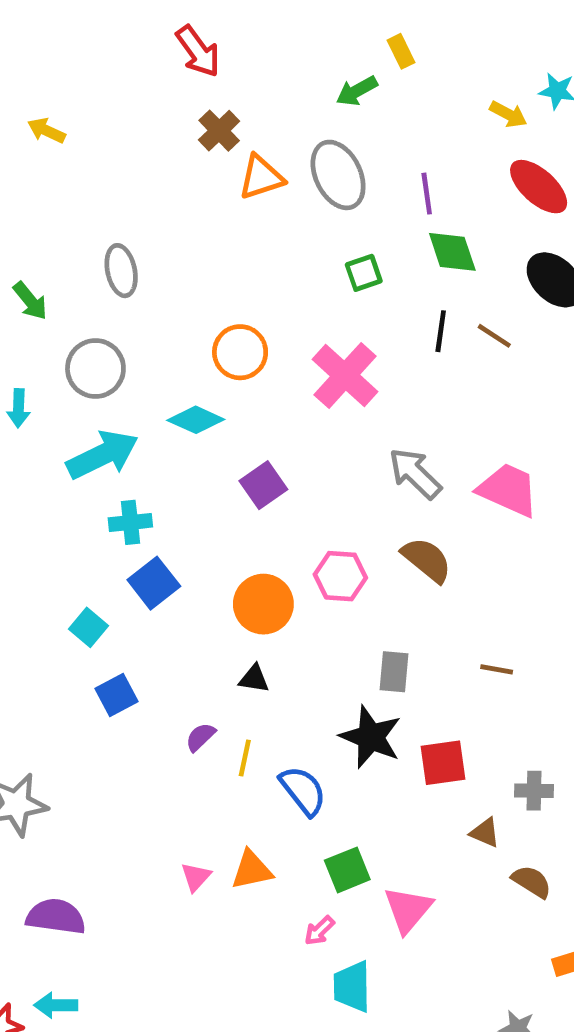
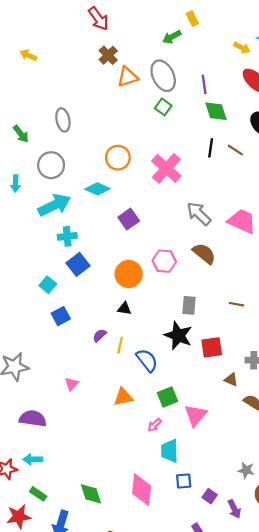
green square: (364, 273) -> (163, 107), moved, turned -35
pink triangle: (196, 877) -> (72, 384), moved

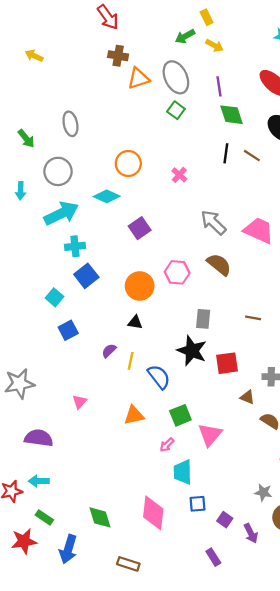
yellow arrow: (242, 48) -> (215, 46), moved
brown cross: (108, 55) -> (118, 56), turned -36
pink cross: (166, 168) -> (179, 175), size x0.5

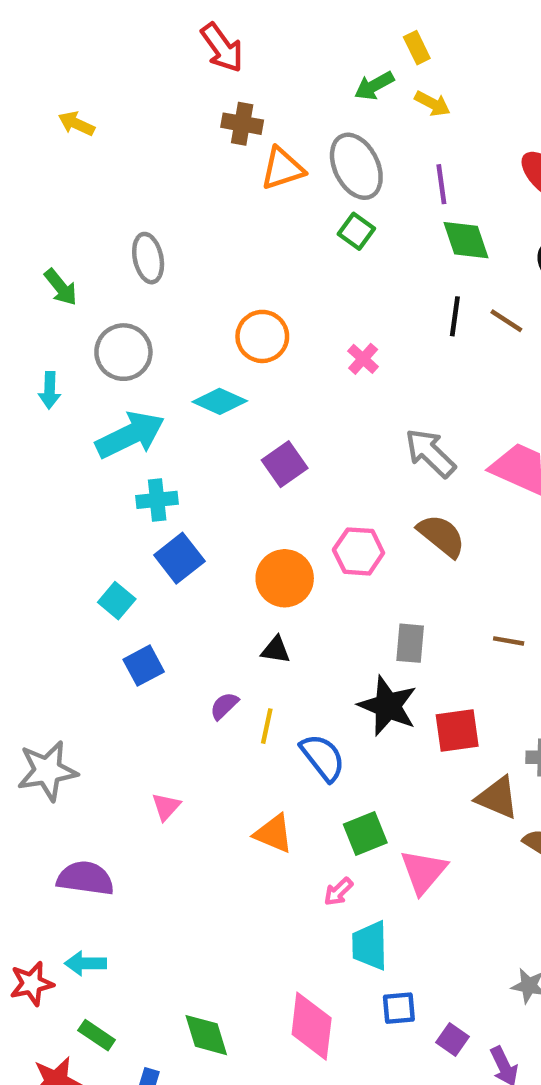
brown triangle: (247, 397) -> (497, 798), size x1.5
orange triangle: (134, 415) -> (273, 834), turned 35

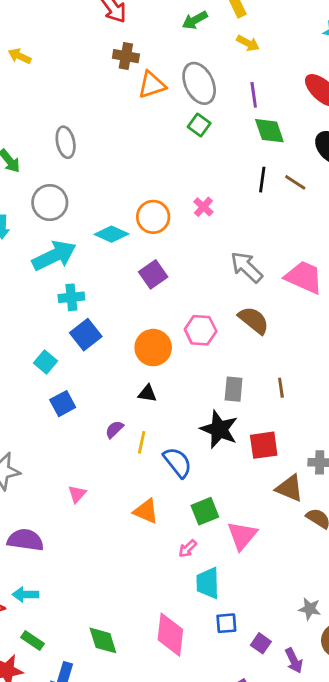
green arrow: (374, 86) -> (195, 20), moved
orange circle: (262, 336) -> (153, 217), moved
brown line: (509, 641) -> (281, 388), moved, turned 72

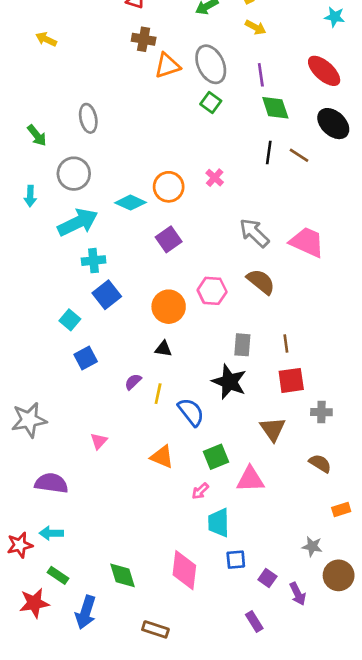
red square: (264, 445) -> (291, 380), moved
brown triangle: (290, 488) -> (273, 429), moved, turned 32
pink triangle: (242, 536) -> (250, 479), turned 48

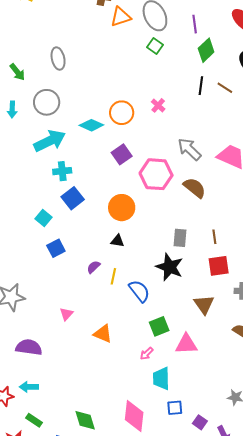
green diamond: (275, 108) -> (206, 50), turned 65
cyan arrow: (30, 196) -> (12, 110), moved
pink hexagon: (212, 291) -> (156, 174), moved, size x1.4
orange triangle: (162, 457) -> (103, 334), moved

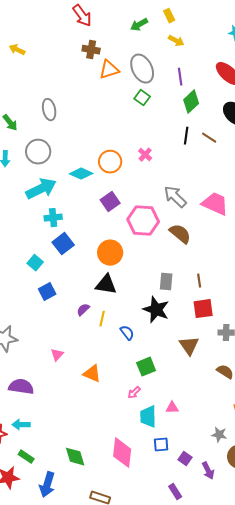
black triangle: (117, 241) -> (106, 285), size x1.6
blue semicircle: (139, 291) -> (127, 333), size x0.7
pink triangle: (186, 344) -> (172, 408), moved, size x0.6

